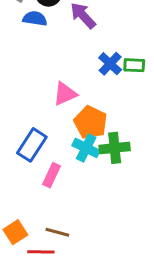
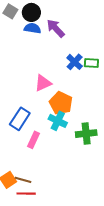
blue semicircle: (35, 19) -> (32, 28), moved
green cross: (115, 148) -> (86, 134), moved
brown line: (57, 232) -> (23, 180), moved

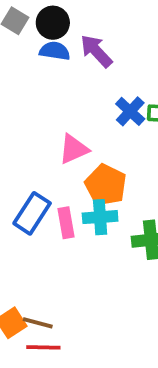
cyan cross: (58, 121) -> (100, 217), turned -30
pink rectangle: (34, 140) -> (66, 223), moved, turned -35

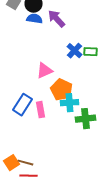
cyan cross: (100, 217) -> (70, 103), moved

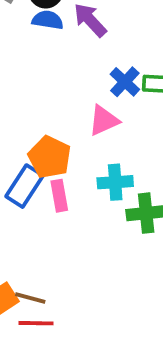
pink triangle: (44, 71) -> (104, 120), moved
orange pentagon: (62, 90) -> (50, 157), moved

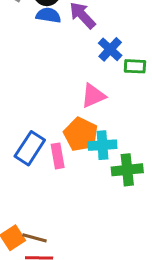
blue cross: (125, 82) -> (110, 49), moved
orange pentagon: (50, 157) -> (81, 134), moved

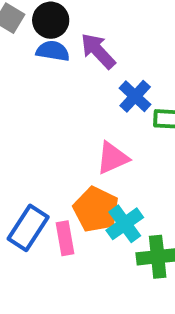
cyan cross: (102, 145) -> (125, 224), turned -32

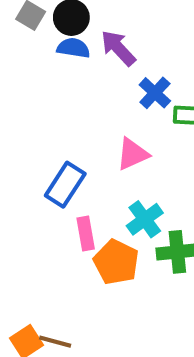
orange pentagon: (96, 209) -> (116, 262), moved
blue rectangle: (28, 228) -> (65, 185), moved

